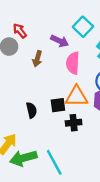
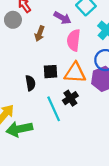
black square: (58, 105) -> (51, 72), moved
black cross: (74, 123) -> (70, 98), turned -32
cyan line: (54, 162) -> (54, 109), moved

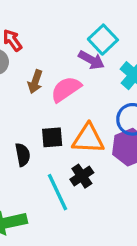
purple arrow: (62, 18) -> (91, 60), moved
pink semicircle: (74, 40) -> (66, 89), moved, turned 50

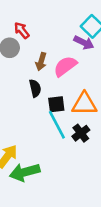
black semicircle: (23, 155) -> (35, 88), moved
cyan line: (57, 192) -> (57, 125), moved

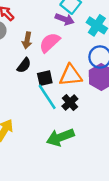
black semicircle: (35, 88) -> (24, 65), turned 56
green arrow: (25, 172) -> (60, 137), moved

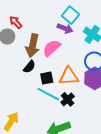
brown arrow: (27, 40) -> (33, 46), size x1.6
cyan line: (47, 97) -> (48, 94), turned -30

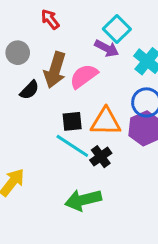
red arrow: (16, 22) -> (50, 19), moved
black semicircle: (29, 67) -> (29, 90), moved

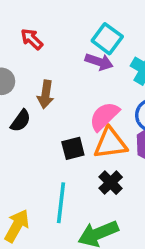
brown arrow: (55, 70) -> (46, 94), size x0.7
pink semicircle: (84, 76) -> (104, 116), moved
cyan line: (72, 146) -> (61, 203), moved, turned 72

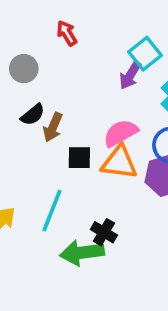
purple arrow: (99, 62) -> (130, 75), turned 88
brown arrow: (46, 94) -> (53, 127), moved
black cross: (111, 183) -> (104, 232), moved, turned -30

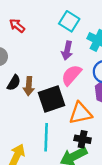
purple arrow: (130, 75) -> (67, 51), moved
black square: (79, 158) -> (52, 99), size x1.6
orange triangle: (119, 162) -> (80, 113), moved

